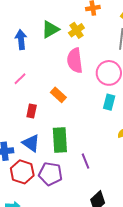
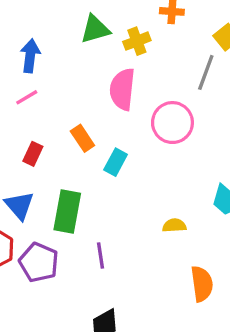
blue arrow: (21, 40) -> (30, 56), moved
cyan rectangle: (109, 102) -> (116, 162), moved

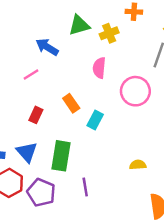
blue arrow: (30, 56) -> (47, 47), moved, turned -65
pink semicircle: (122, 89) -> (99, 68), size x0.7

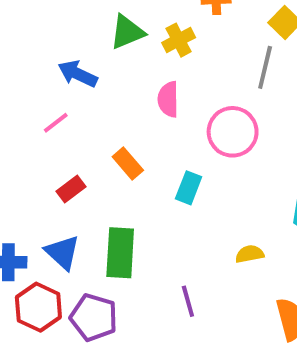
red rectangle: (36, 115) -> (71, 189), turned 35
cyan rectangle: (95, 120) -> (189, 188), moved
purple line: (85, 187) -> (188, 301), moved

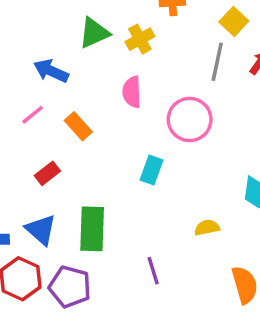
orange rectangle: (128, 163) -> (78, 126), moved

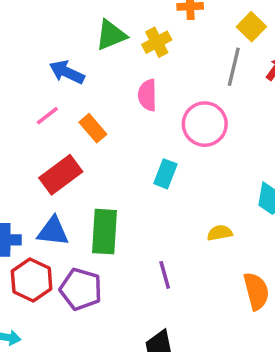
red rectangle: (47, 173) -> (61, 175), size x1.6
blue triangle: (41, 230) -> (53, 231), turned -36

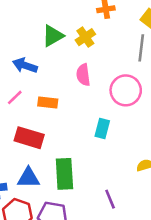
orange rectangle: (93, 128) -> (48, 102), turned -36
red rectangle: (61, 175) -> (29, 138), turned 60

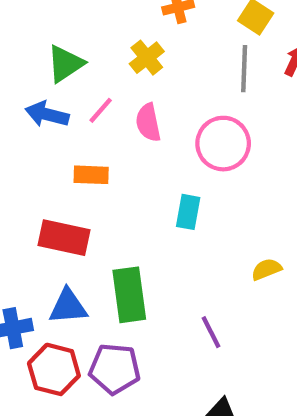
green triangle: (53, 36) -> (65, 64), moved
pink line: (15, 97) -> (101, 110), moved

